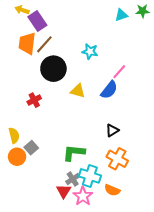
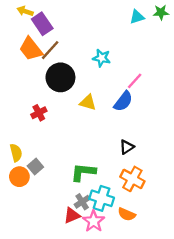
orange trapezoid: (27, 43) -> (31, 49), turned -45
red triangle: (64, 191) -> (72, 215), turned 35

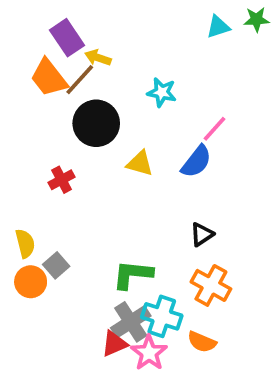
yellow arrow: (25, 11) -> (98, 58), moved
gray cross: (82, 202) -> (131, 322), size x1.5

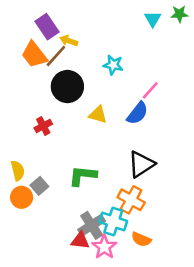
cyan triangle: (218, 27) -> (153, 19), turned -42
black triangle: (202, 234) -> (141, 164), size x1.6
green L-shape: (133, 274) -> (83, 176), moved
orange cross: (211, 285) -> (131, 200), moved
red triangle: (114, 344) -> (80, 241), turned 30

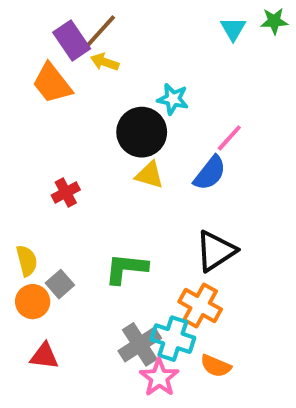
brown line: (56, 56) -> (101, 31), moved
black circle: (67, 87) -> (142, 132), moved
red triangle: (80, 241) -> (44, 356), moved

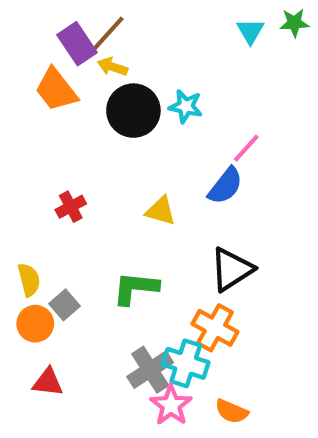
black circle: (142, 132) -> (133, 111), moved
yellow triangle: (149, 175) -> (161, 211), moved
orange semicircle: (216, 366) -> (232, 411), moved

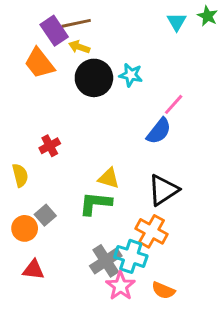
green star: (294, 23) -> (208, 16), turned 30
brown line: (108, 33) -> (76, 23), turned 36
yellow triangle: (161, 211) -> (109, 178), moved
yellow semicircle: (29, 280) -> (20, 175), moved

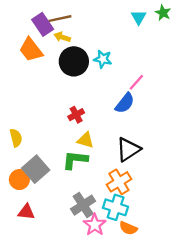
red cross: (50, 146) -> (76, 115), moved
gray square: (45, 215) -> (36, 169), size x1.6
orange cross: (151, 231) -> (119, 182), turned 30
cyan cross: (131, 256) -> (116, 207), moved

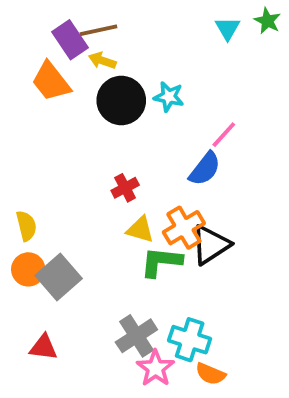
green L-shape: (75, 160) -> (161, 262), moved
orange circle: (19, 180) -> (28, 269), moved
orange cross: (119, 182) -> (184, 228), moved

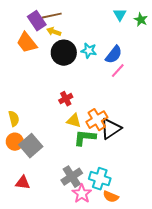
green star: (267, 21) -> (141, 20), moved
blue semicircle: (205, 169) -> (114, 55), moved

